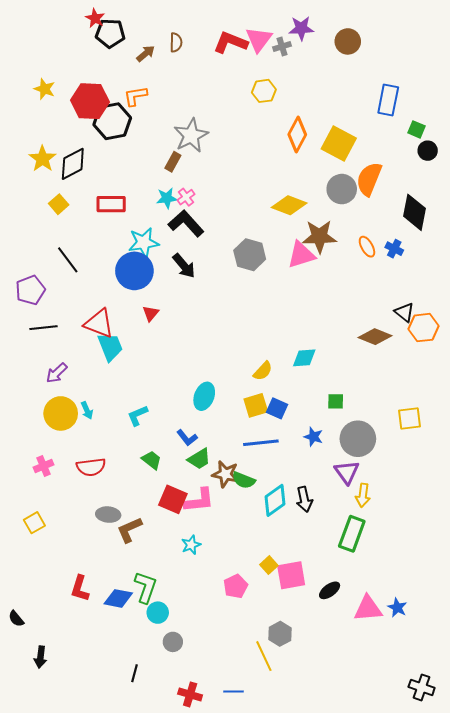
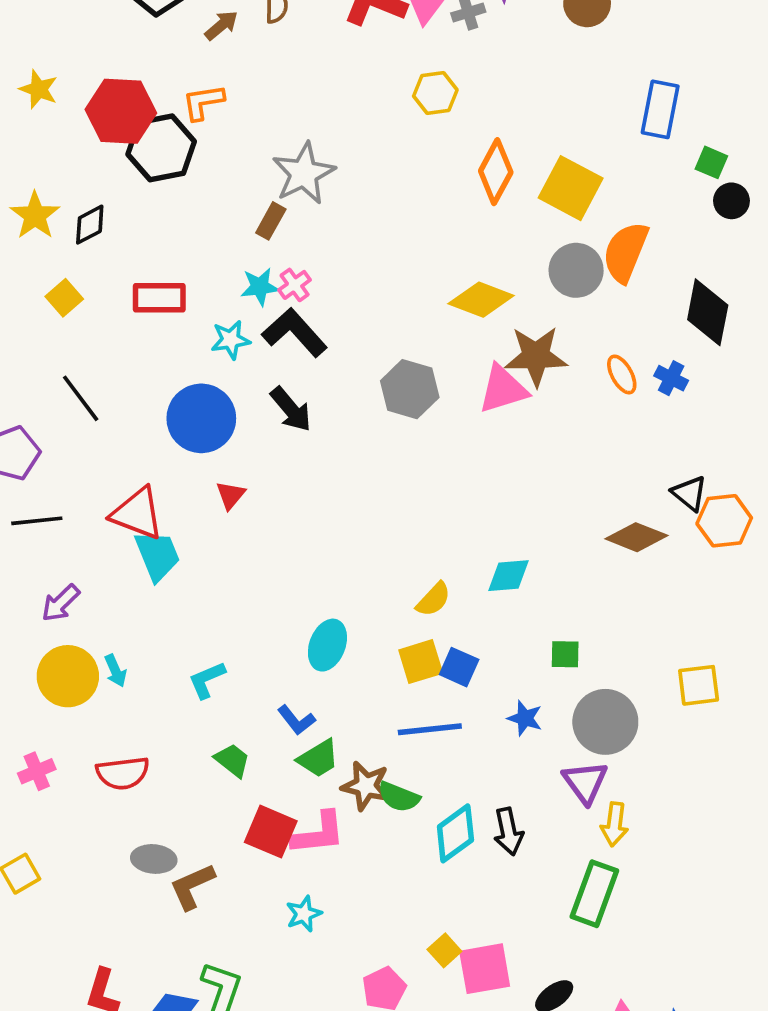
black diamond: (73, 164) -> (90, 225), size x0.7
cyan star: (144, 243) -> (231, 340), moved, size x0.7

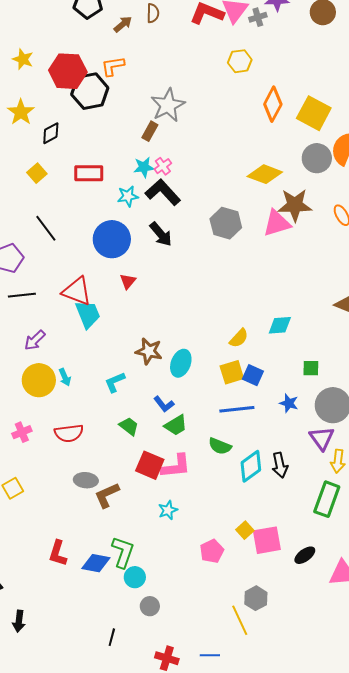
yellow star: (35, 215) -> (21, 112), moved
brown star: (366, 786) -> (149, 351), moved

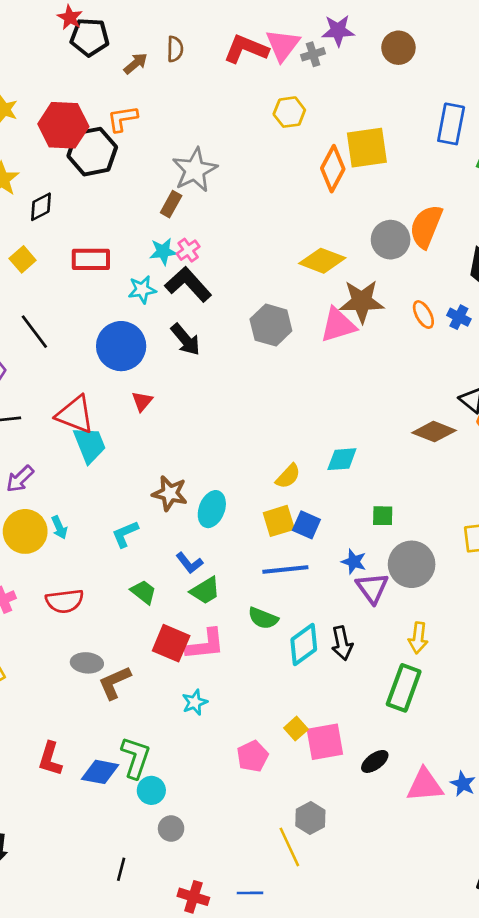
yellow square: (314, 113) -> (367, 148), moved, turned -36
purple triangle: (322, 438) -> (372, 588), moved

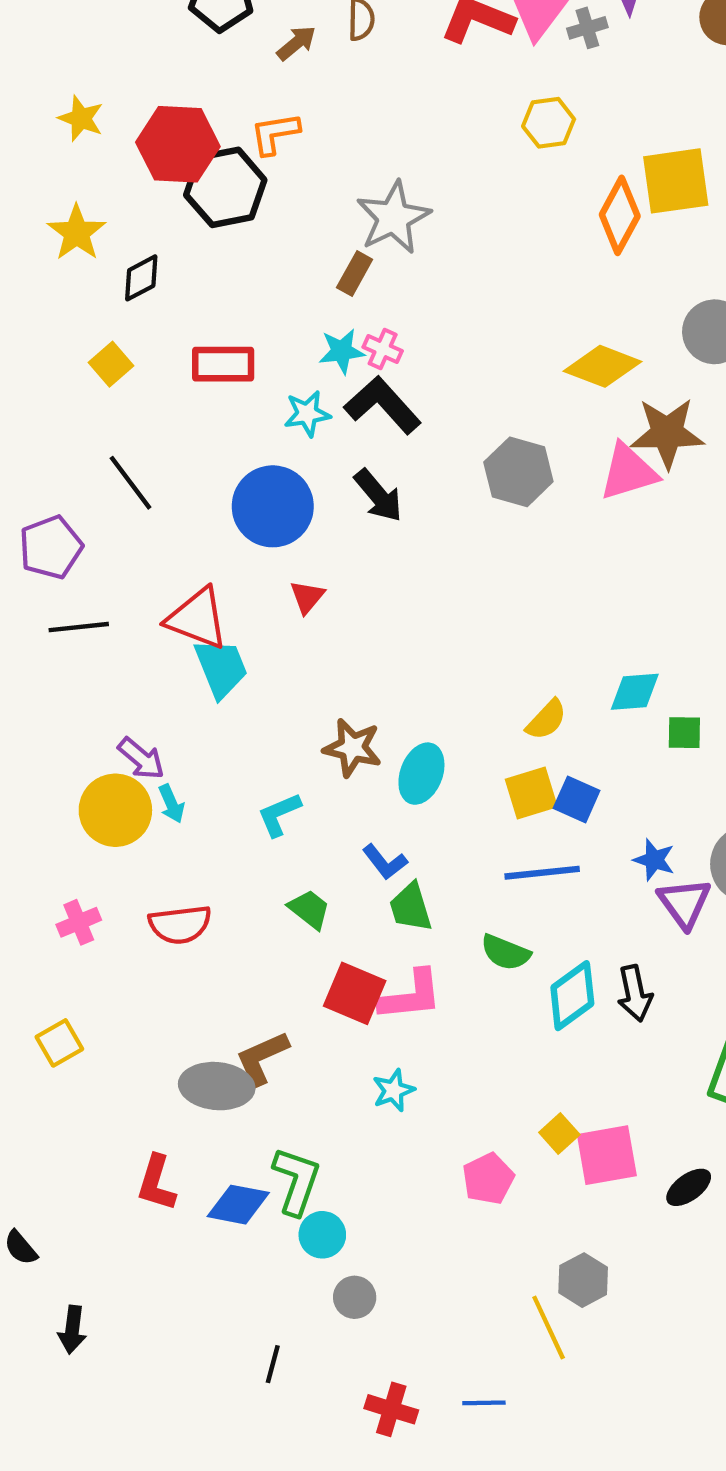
pink cross: (188, 250) -> (383, 349), turned -30
purple arrow: (20, 479) -> (141, 758), moved, turned -96
green square: (383, 516) -> (684, 733), moved
green trapezoid: (205, 591) -> (411, 907), turned 104
gray ellipse: (87, 663) -> (217, 1086), moved, size x1.4

